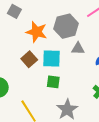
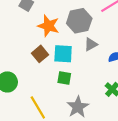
gray triangle: (78, 49) -> (91, 44), turned -32

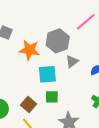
brown square: (40, 54) -> (29, 104), moved

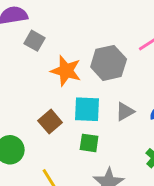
gray triangle: (72, 61) -> (125, 112), moved
brown square: (29, 104) -> (50, 122), moved

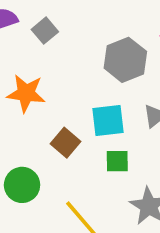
gray square: (35, 41) -> (45, 31), moved, turned 30
orange star: (66, 71) -> (26, 93), moved

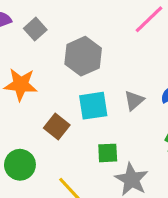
gray hexagon: (125, 60) -> (83, 56), moved
green square: (117, 161) -> (108, 153), moved

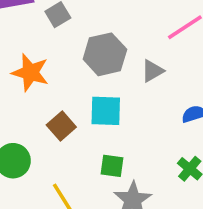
gray triangle: (134, 100) -> (152, 71), moved

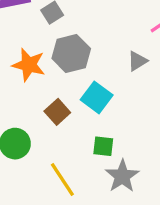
gray hexagon: (105, 54) -> (71, 53), moved
cyan square: (106, 111) -> (97, 97), turned 36

